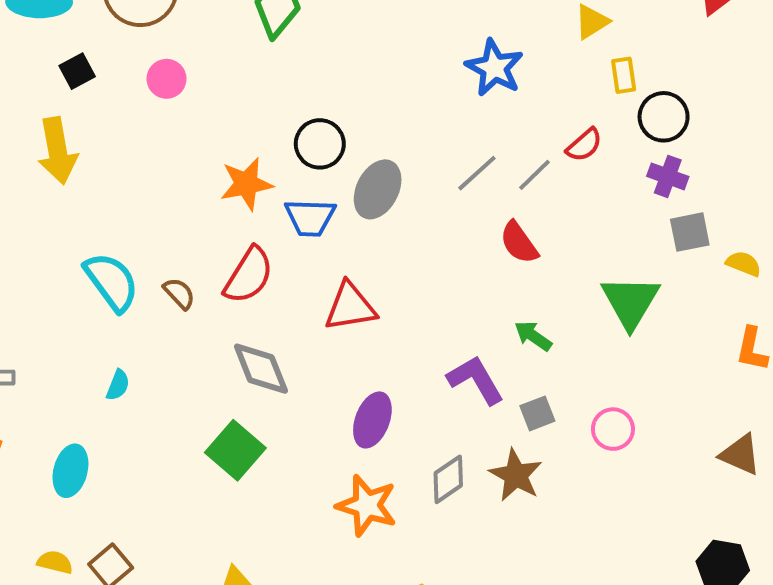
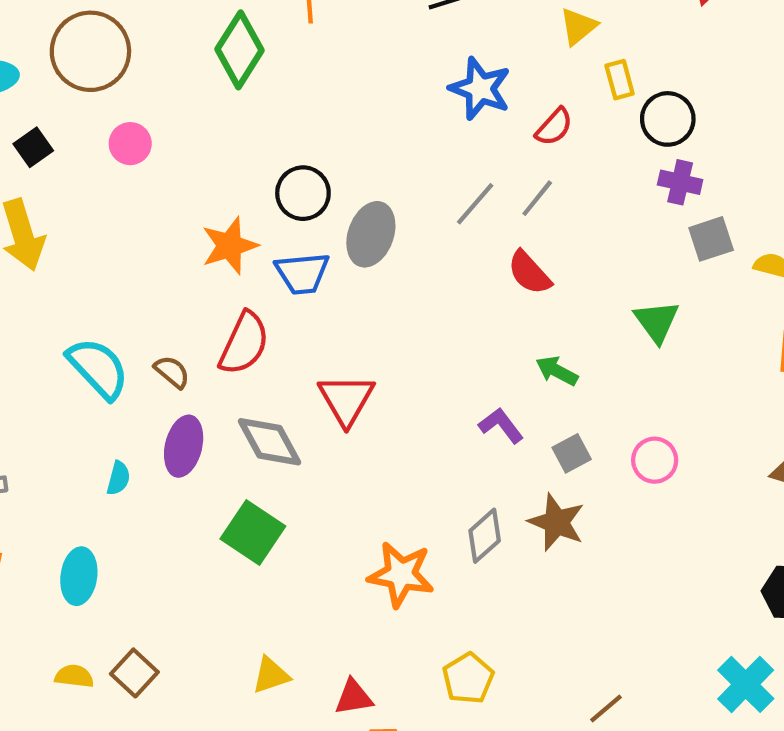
red semicircle: (584, 145) -> (554, 127), moved
green triangle: (630, 302) -> (657, 321), size x0.7
red triangle: (350, 307) -> (346, 400), moved, turned -44
purple L-shape: (476, 380) -> (501, 425), size x0.7
purple ellipse: (372, 420) -> (184, 446), moved

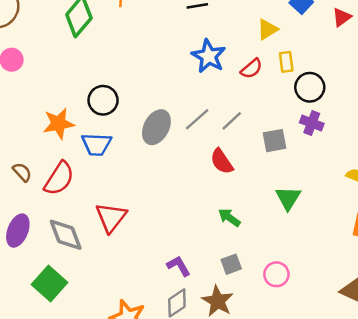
red semicircle: (554, 127) -> (251, 69), moved
gray ellipse: (371, 234) -> (156, 127), moved
gray square: (711, 239) -> (274, 141), moved
brown semicircle: (172, 372) -> (22, 172), moved
purple L-shape: (501, 425) -> (179, 266), moved

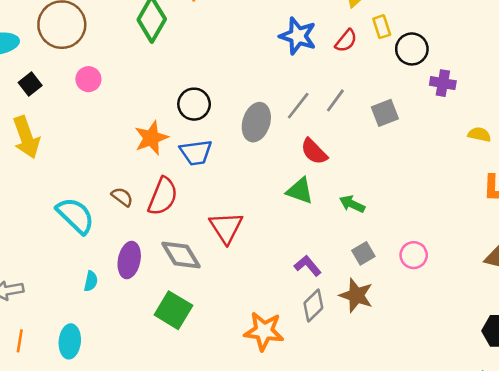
purple cross: (312, 123) -> (443, 83), moved
red semicircle: (222, 161) -> (314, 152), moved
green triangle: (288, 198) -> (300, 191), moved, turned -32

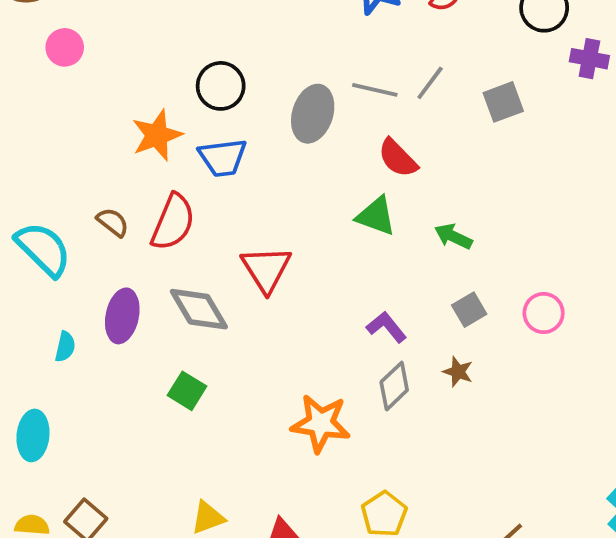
gray line: (298, 106) -> (375, 90), turned 64
brown star: (356, 295) -> (458, 372), size x0.6
green square: (173, 310) -> (187, 391), size x0.7

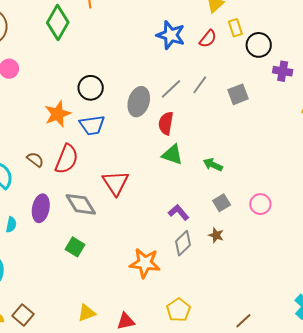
gray line: (375, 90) -> (171, 89), turned -55
red semicircle: (398, 158) -> (166, 123), moved, turned 55

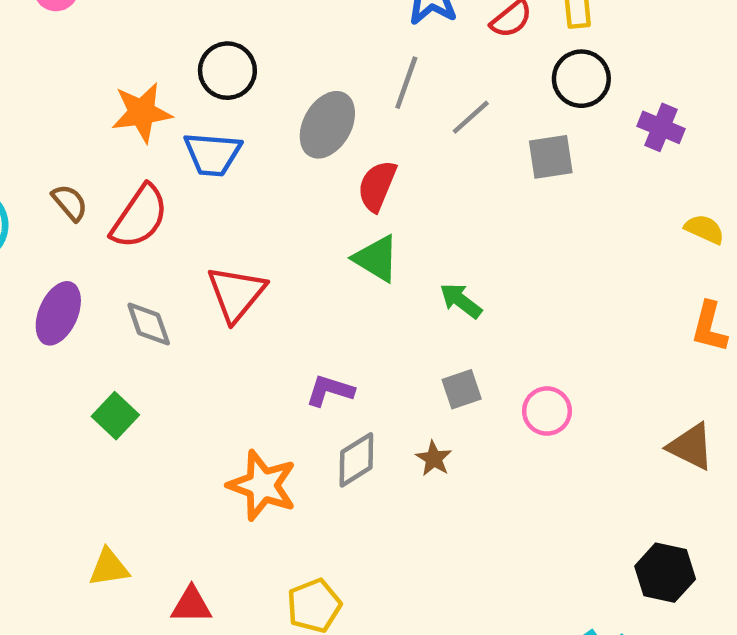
black circle: (259, 45) -> (581, 79), moved
gray line: (171, 89) -> (406, 83), moved, turned -40
gray diamond: (81, 204) -> (149, 324), size x0.7
purple L-shape: (179, 212) -> (330, 391), moved, turned -45

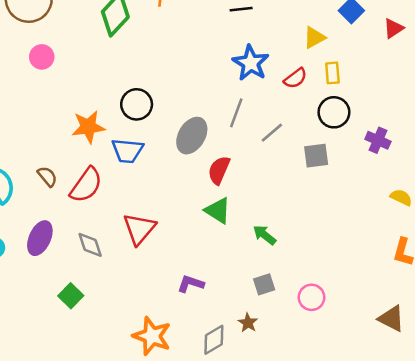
gray diamond: (356, 460) -> (214, 340), moved

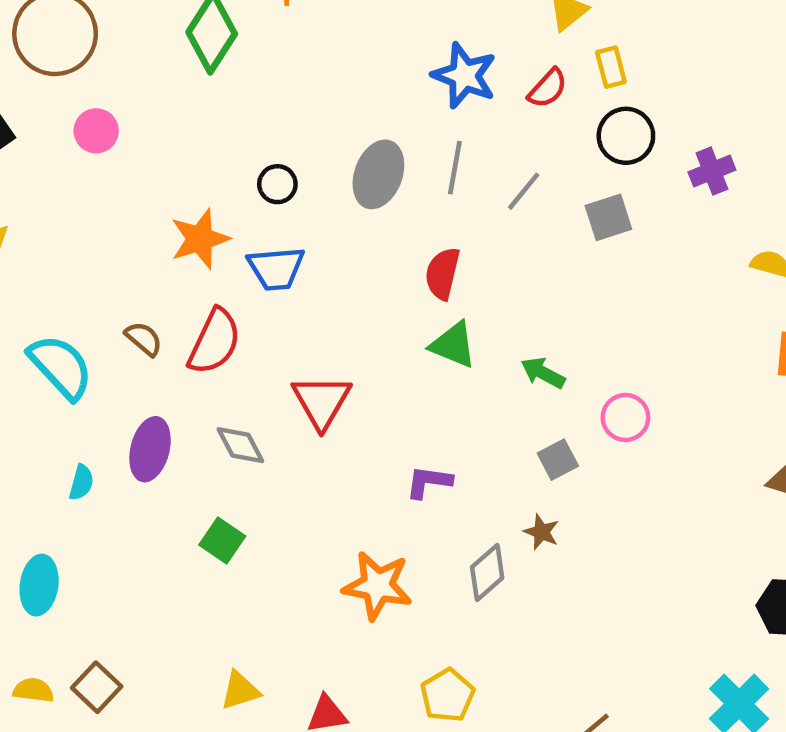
black circle: (137, 104) -> (277, 184), size x0.7
gray ellipse: (192, 136) -> (378, 174), moved
purple cross: (378, 140) -> (712, 171), turned -35
pink circle: (312, 297) -> (625, 417), moved

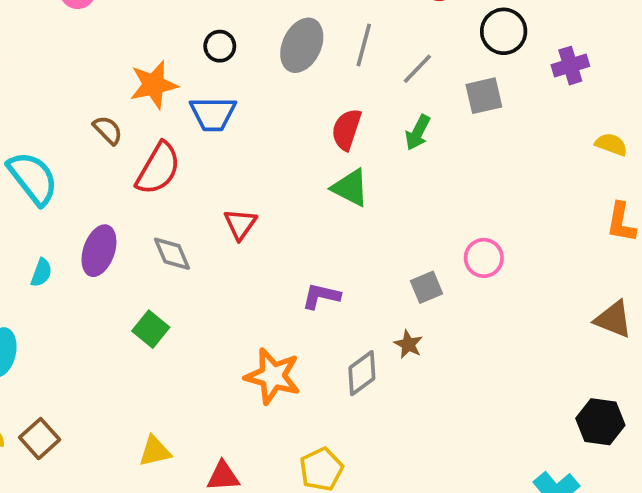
brown semicircle: (144, 339) -> (108, 130), moved
green arrow: (543, 373) -> (418, 133), moved, turned -96
red triangle: (321, 401) -> (240, 224), size x0.7

